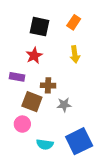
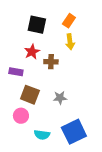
yellow arrow: (75, 54) -> (70, 42), moved
brown cross: (48, 85) -> (51, 62), moved

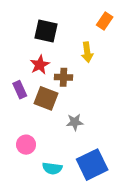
orange rectangle: (69, 21) -> (105, 21), moved
purple rectangle: (16, 72) -> (20, 90), turned 56
brown square: (30, 95) -> (46, 98), moved

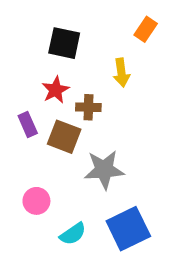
gray star: (75, 122) -> (104, 170), size x1.6
cyan semicircle: (52, 168) -> (73, 234), turned -42

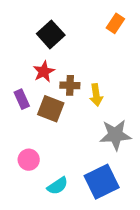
black square: (64, 43) -> (51, 34), turned 36
yellow arrow: (121, 73) -> (96, 95), moved
gray star: (104, 170) -> (115, 135), moved

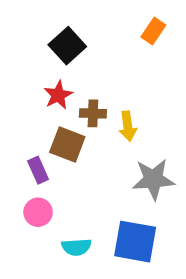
purple rectangle: (22, 99) -> (38, 170), moved
blue square: (102, 182) -> (135, 242), turned 36
cyan semicircle: (58, 186) -> (76, 247), turned 30

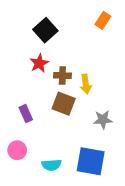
brown square: (67, 144) -> (64, 104), moved
gray star: (153, 179) -> (103, 120), size x0.7
pink circle: (38, 212) -> (17, 150), moved

